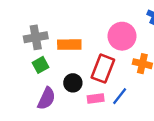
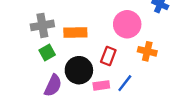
red rectangle: (103, 69) -> (108, 56), size x0.7
black circle: (73, 83) -> (79, 70), size x1.5

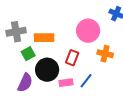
green square: (47, 53) -> (28, 54), moved

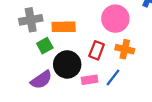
orange cross: (105, 54) -> (125, 49), moved
purple semicircle: (25, 83) -> (41, 80), turned 30

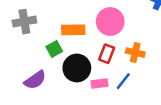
pink circle: (115, 19) -> (110, 22), moved
gray cross: (31, 20) -> (24, 22), moved
purple semicircle: (41, 80) -> (35, 80), moved

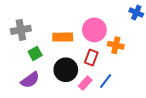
green square: (54, 49) -> (35, 53), moved
orange cross: (135, 53) -> (116, 45), moved
pink rectangle: (99, 83) -> (85, 83), turned -40

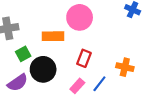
pink circle: (94, 30) -> (80, 17), moved
orange cross: (116, 45) -> (125, 67), moved
black circle: (66, 70) -> (43, 69), moved

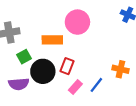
red rectangle: (84, 58) -> (67, 66), moved
purple semicircle: (18, 83) -> (19, 84), turned 30

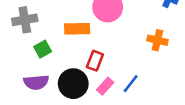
orange cross: (120, 69) -> (157, 40), moved
black circle: (43, 71) -> (73, 84), moved

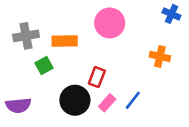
orange rectangle: (77, 29) -> (65, 41), moved
purple semicircle: (36, 82) -> (18, 105), moved

